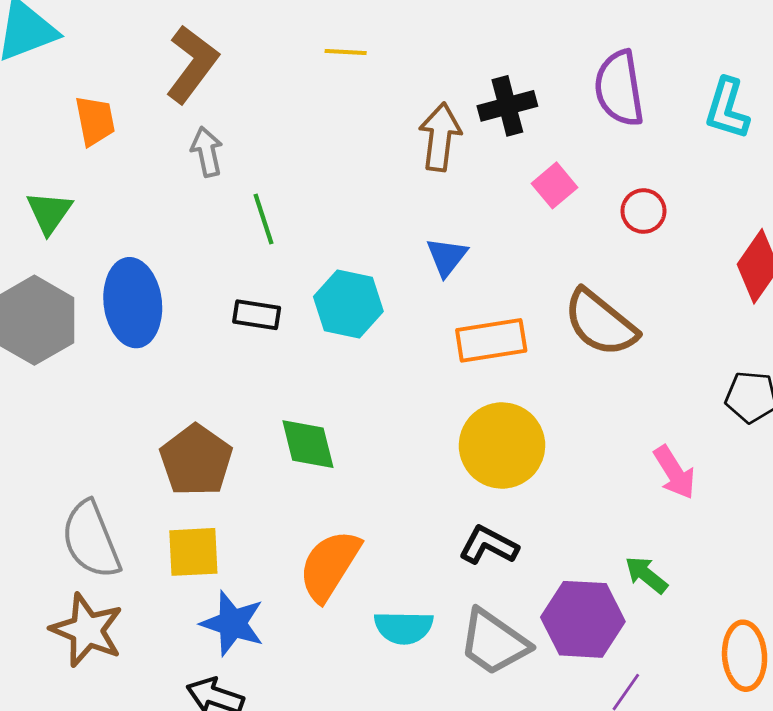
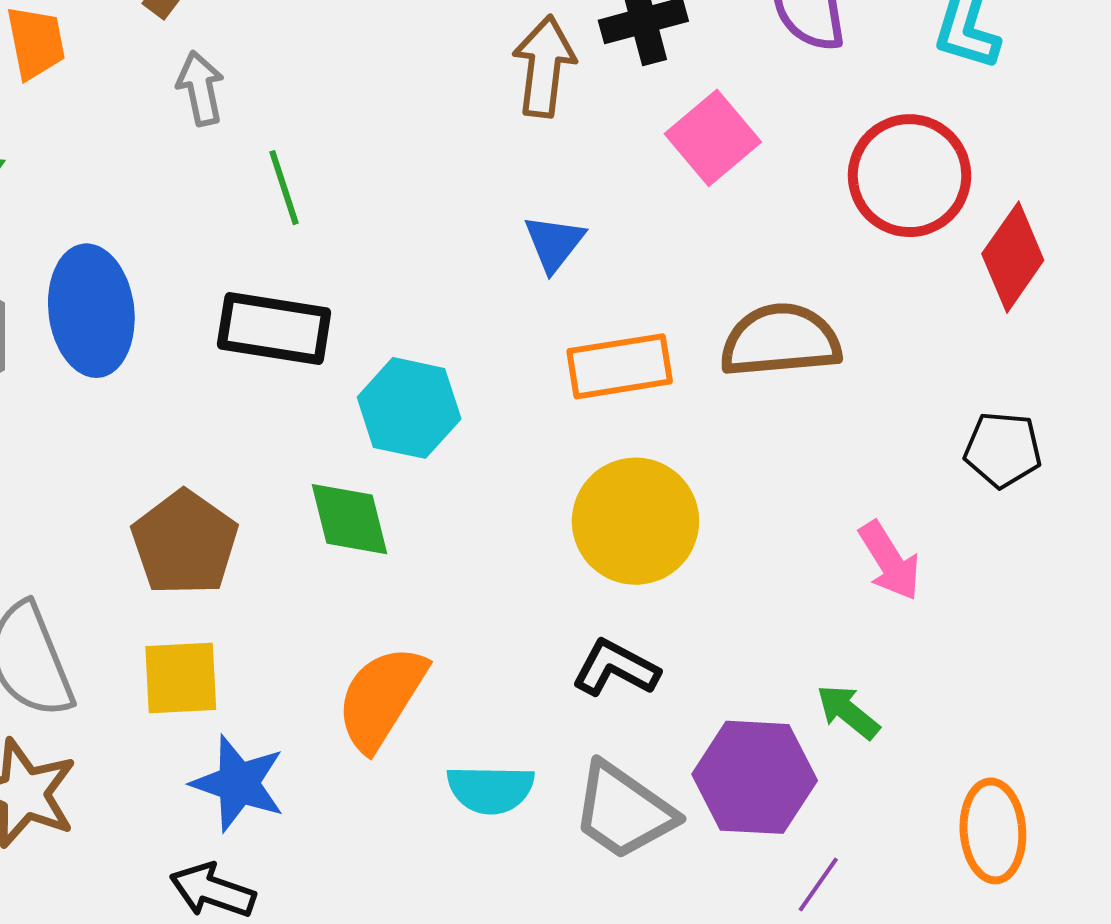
pink square: (555, 185) -> (713, 138), size x1.4
red circle: (643, 211) -> (910, 176), moved, size x1.8
cyan hexagon: (348, 304) -> (409, 408), moved
black rectangle: (257, 315) -> (274, 329), size x1.6
brown semicircle: (600, 323) -> (780, 340), turned 136

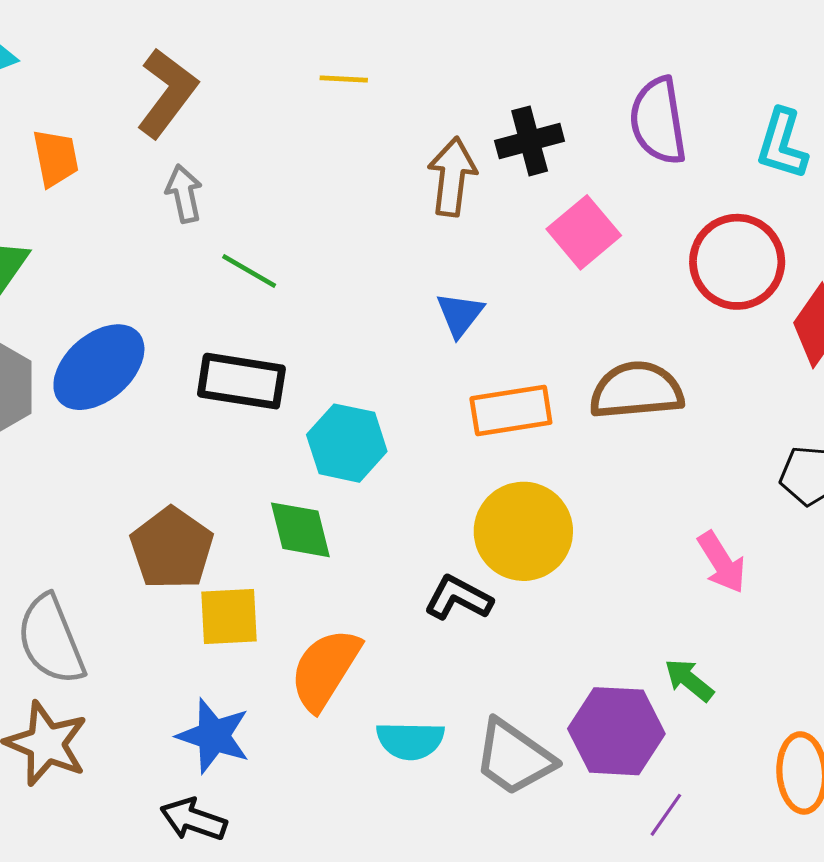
green line: (284, 188) -> (249, 271), turned -42
blue ellipse: (91, 311) -> (99, 367), turned 56
black L-shape: (616, 668) -> (458, 598), moved
yellow square: (181, 678) -> (229, 617), moved

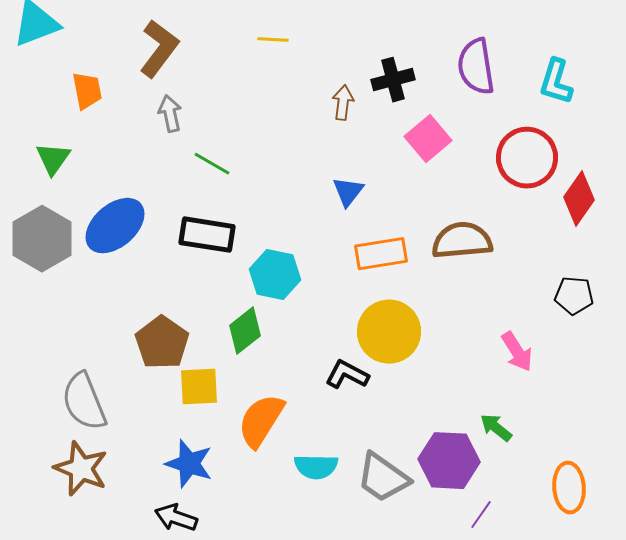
brown arrow: (452, 177) -> (343, 103), size x0.7
green diamond: (300, 530) -> (245, 331), turned 66

